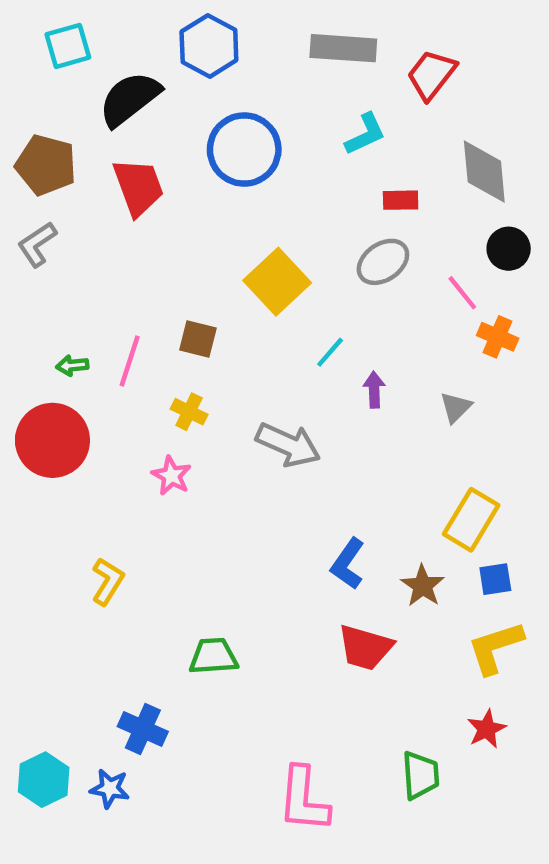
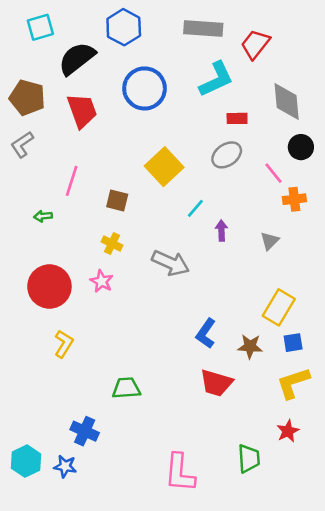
cyan L-shape: (365, 134) -> (216, 79), size x1.4
orange cross: (498, 337) -> (294, 199), turned -30
pink line: (130, 361) -> (72, 181), moved
red circle: (52, 440) -> (49, 286), moved
brown star: (423, 586) -> (250, 346), turned -30

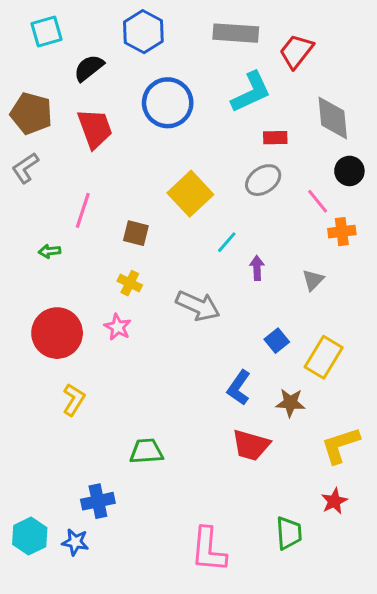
black semicircle: (77, 58) -> (89, 68), size x0.7
blue square: (293, 343) -> (277, 341), moved, turned -30
blue cross: (85, 431) -> (98, 501), turned -36

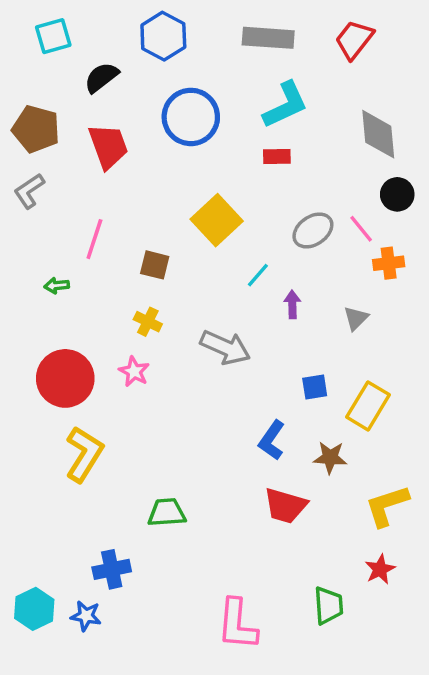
red trapezoid: (296, 51) -> (354, 40), moved
red rectangle: (275, 138) -> (277, 157), moved
gray ellipse: (263, 180) -> (313, 230), moved
blue square: (277, 341) -> (315, 387), turned 30
yellow L-shape: (74, 400) -> (84, 454), size x1.5

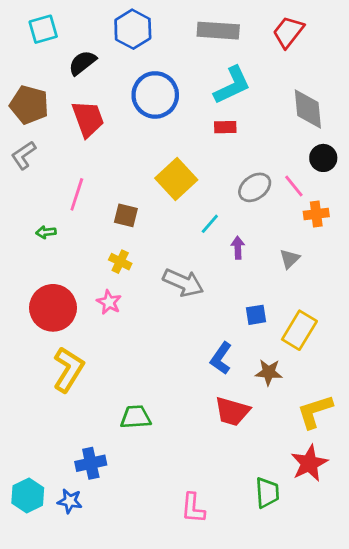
red star: (380, 569) -> (309, 463), size x1.5
pink L-shape: (237, 624) -> (193, 508), size x0.7

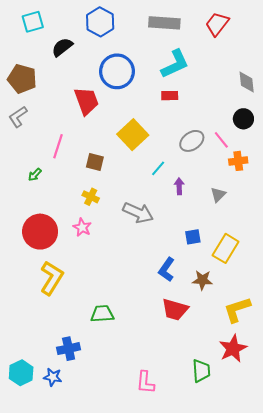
gray diamond: (308, 109) -> (247, 82), moved, size x0.7
red trapezoid: (88, 119) -> (86, 101), moved
green arrow: (46, 232) -> (35, 175), turned -40

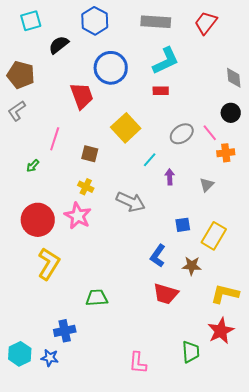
pink star: (82, 227) -> (78, 216), size x1.5
yellow L-shape: (237, 310) -> (225, 294), turned 32

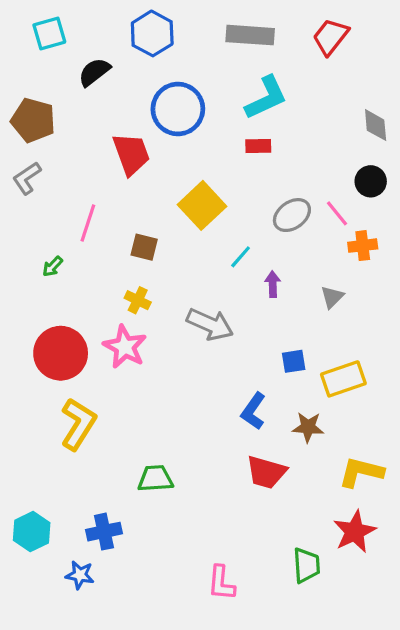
yellow rectangle: (214, 236) -> (343, 379), turned 40
cyan hexagon: (20, 354) -> (32, 532), moved

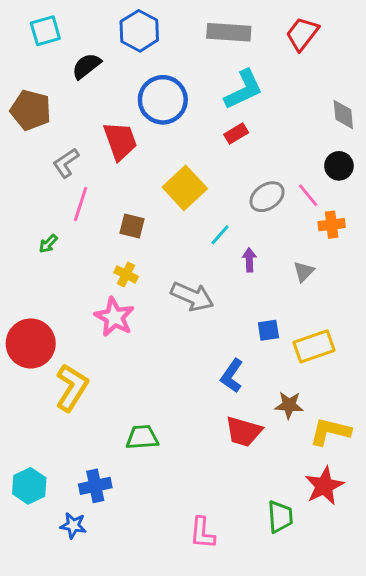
red rectangle: (258, 146) -> (236, 134), turned -30
gray L-shape: (27, 178) -> (66, 163), moved
red circle: (61, 353) -> (31, 343), moved
brown star: (308, 427) -> (289, 405), moved

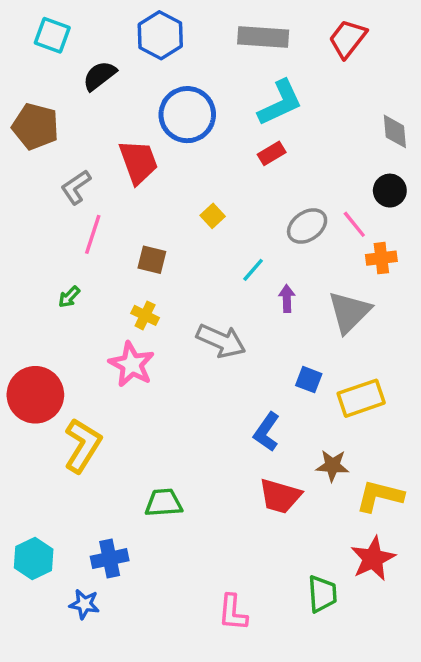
cyan square: (45, 31) -> (52, 35), turned 36
yellow square: (185, 188) -> (213, 216), size x0.5
green arrow: (48, 244) -> (69, 297), moved
gray triangle: (304, 272) -> (349, 312), size x1.8
blue square: (268, 330) -> (309, 380), turned 30

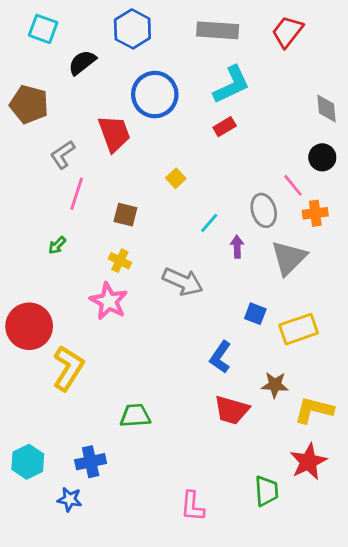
gray ellipse: (307, 226) -> (264, 210), moved, turned -72

